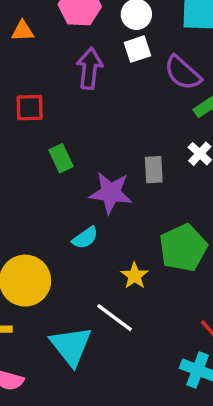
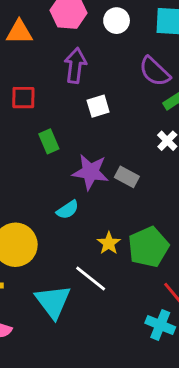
orange triangle: (23, 31) -> (19, 32), size x1.4
white square: (137, 49) -> (98, 106), moved
gray rectangle: (154, 170) -> (127, 177), moved, turned -60
green pentagon: (183, 248) -> (148, 247), moved

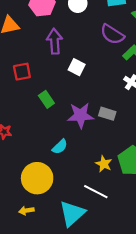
white square: (98, 106) -> (77, 67), turned -35
cyan semicircle: (68, 210) -> (60, 147), moved
cyan triangle: (53, 302) -> (72, 214), turned 36

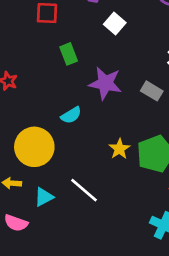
gray rectangle: (107, 114) -> (152, 91), moved
white line: (96, 192) -> (84, 190), moved
cyan triangle: (72, 214) -> (44, 197), moved, size x0.6

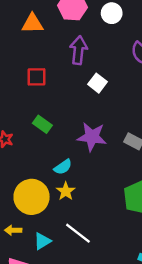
green rectangle: (69, 54) -> (42, 124), moved, turned -30
yellow star: (119, 149) -> (66, 191), moved

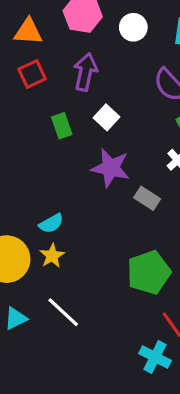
red square: (37, 77) -> (32, 74), moved, turned -30
green rectangle: (42, 124) -> (62, 126), moved, turned 30
purple star: (92, 137) -> (111, 168), moved

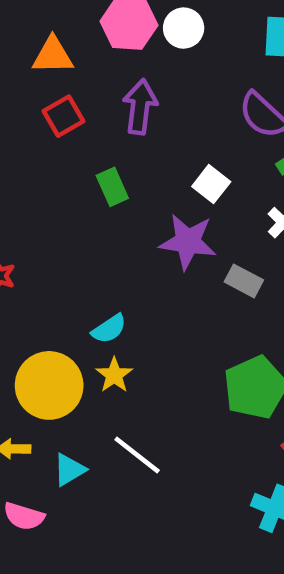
white circle: (133, 27) -> (184, 28), moved
white square: (106, 117) -> (211, 184), moved

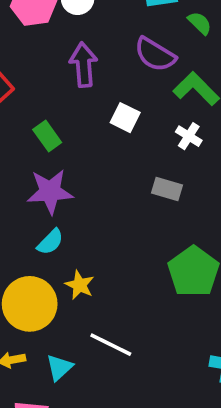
purple arrow: (140, 107) -> (83, 65), moved
purple star: (188, 242) -> (50, 192), moved
cyan semicircle: (109, 329) -> (50, 242), moved

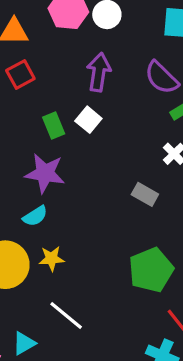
white square: (125, 118) -> (88, 120), moved
yellow star: (80, 285) -> (51, 259), turned 30
cyan triangle: (59, 367) -> (24, 343), moved

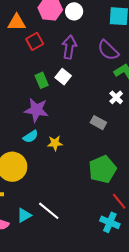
red square: (20, 75) -> (35, 41), moved
yellow star: (51, 259) -> (55, 143), moved
white line: (66, 316) -> (49, 211), moved

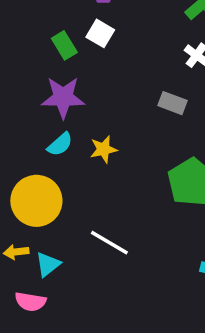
white line: (49, 211) -> (109, 243), moved
cyan triangle: (24, 215) -> (48, 264), moved

